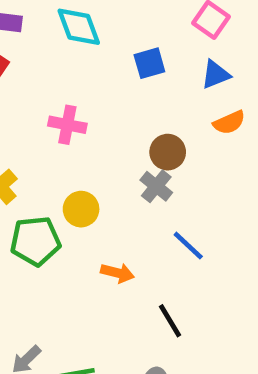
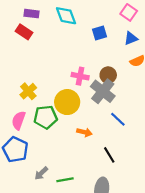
pink cross: (67, 125) -> (80, 76), moved
gray cross: (156, 186) -> (103, 91), size x1.6
yellow circle: (81, 209) -> (67, 102), size x1.5

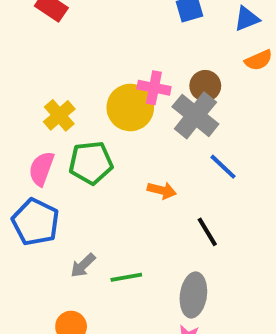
yellow circle: (67, 102) -> (130, 107), moved

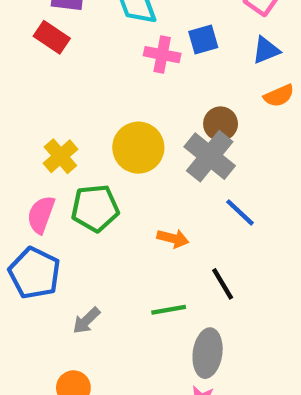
pink cross: (154, 88) -> (162, 55), moved
green line: (126, 277) -> (169, 310), moved

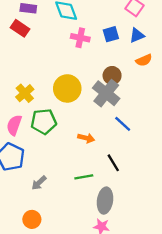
blue square: (203, 39) -> (111, 34), moved

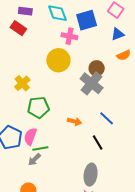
blue square: (111, 34) -> (87, 20), moved, size x1.5
yellow circle: (67, 88) -> (58, 60), moved
blue line: (123, 124) -> (107, 118), moved
pink semicircle: (14, 125) -> (30, 136), moved
green line: (84, 177) -> (40, 149), moved

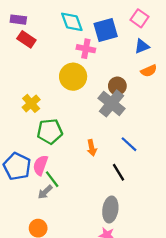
purple rectangle: (25, 11) -> (18, 20), moved
orange arrow: (75, 121) -> (92, 148), turned 64
green line: (40, 149) -> (52, 179), turned 63

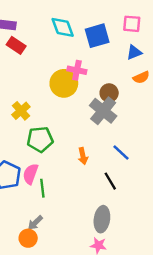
pink square: (139, 18) -> (132, 24), turned -30
pink cross: (86, 49) -> (77, 70), moved
green line: (52, 179) -> (42, 188), turned 30
gray arrow: (45, 192) -> (35, 223), moved

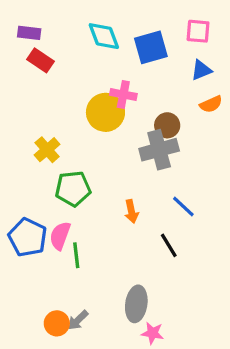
gray cross: (103, 111) -> (159, 150), turned 36
gray ellipse: (102, 219) -> (136, 304), moved
gray arrow: (35, 223) -> (78, 320), moved

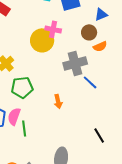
orange semicircle: (211, 104) -> (100, 46), moved
brown circle: (167, 125) -> (89, 32), moved
blue line: (183, 206) -> (90, 82), moved
black line: (169, 245) -> (99, 135), moved

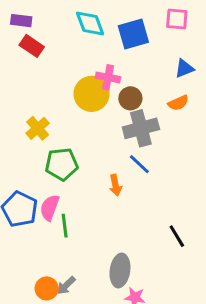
blue triangle: (101, 14) -> (184, 68), moved
brown circle: (89, 32) -> (130, 98), moved
blue line: (90, 82) -> (139, 164), moved

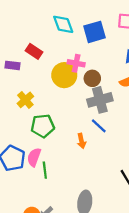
purple rectangle: (21, 21) -> (12, 65), moved
red rectangle: (32, 46) -> (34, 51), moved

